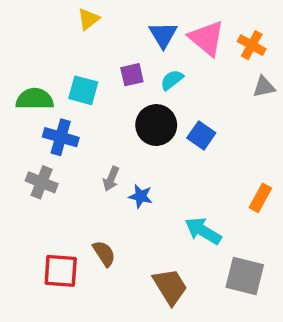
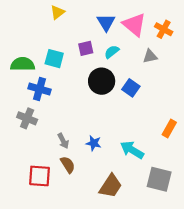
gray triangle: (264, 87) -> (150, 56), moved
gray arrow: (111, 179) -> (63, 141), moved, turned -49
blue star: (141, 196) -> (94, 143), moved
brown trapezoid: (170, 287) -> (111, 186), turned 65

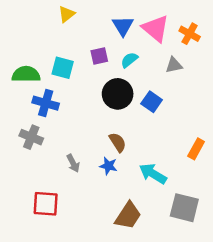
brown semicircle: (68, 165) -> (118, 142), moved

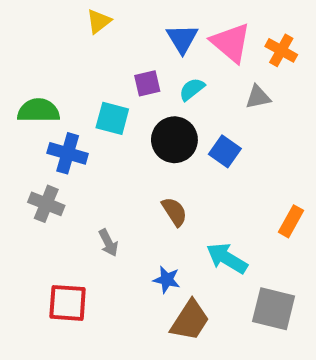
cyan square: (63, 68) -> (112, 118), moved
blue star: (108, 166) -> (167, 280), moved

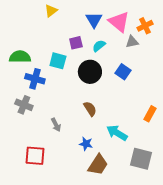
orange cross: (281, 50) -> (145, 26), turned 35
gray triangle: (258, 97) -> (132, 42), moved
blue square: (225, 151) -> (123, 72), moved

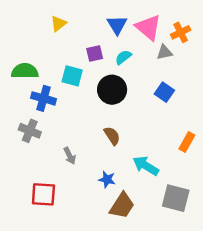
yellow triangle: (51, 11) -> (58, 24), moved
blue square: (123, 72) -> (164, 92), moved

